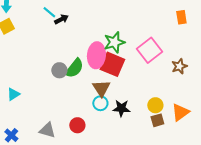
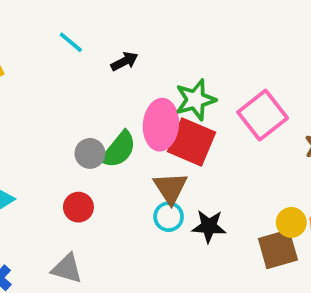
black arrow: (61, 19) -> (124, 61), moved
yellow circle: (155, 105) -> (291, 222), moved
brown square: (157, 120) -> (278, 249), size x1.5
red circle: (77, 125) -> (78, 207), moved

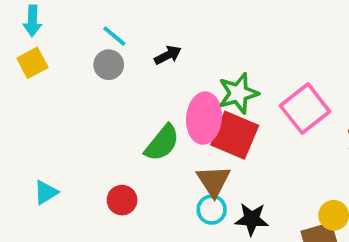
gray circle: (90, 153) -> (109, 65), moved

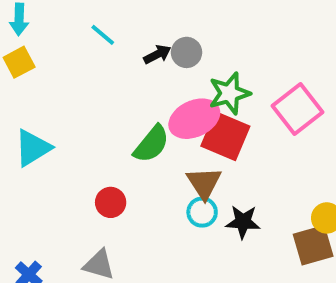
gray circle: (109, 65) -> (187, 52), moved
pink ellipse: (204, 118) -> (194, 119), turned 60
cyan triangle: (46, 192) -> (33, 148), moved, size x1.5

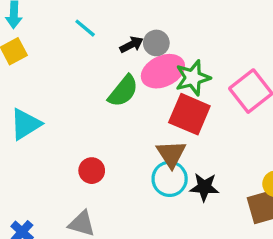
pink ellipse: (194, 119) -> (163, 71), moved
green semicircle: (151, 144) -> (123, 91), moved
cyan circle: (202, 212) -> (170, 179), size x1.4

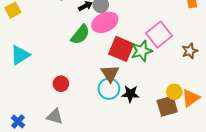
green star: (193, 78) -> (142, 51), moved

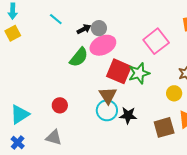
pink square: (159, 35) -> (156, 41), moved
cyan triangle: (20, 55) -> (20, 114), moved
yellow circle: (174, 92) -> (174, 93), moved

